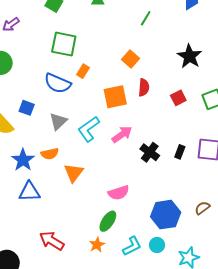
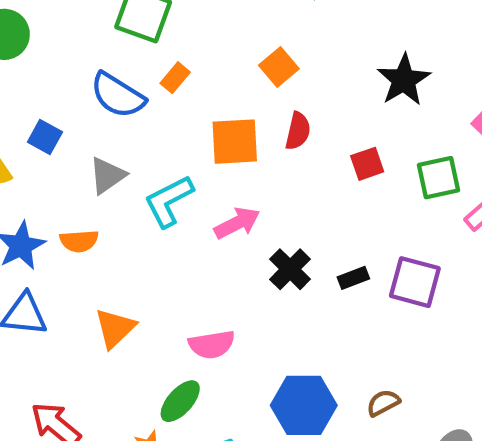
black rectangle: (180, 152) -> (353, 278), turned 40
orange triangle: (74, 173) -> (115, 328), moved

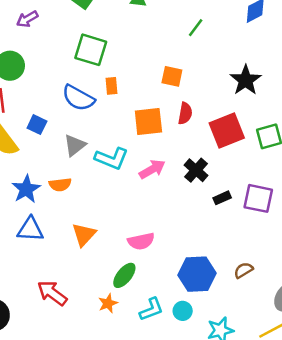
orange square: (279, 67) -> (172, 76), turned -35
orange rectangle: (175, 78) -> (111, 86), turned -42
red square: (367, 164) -> (227, 130), size x1.8
cyan L-shape: (169, 201) -> (112, 158), turned -128
black cross: (290, 269) -> (196, 170), moved

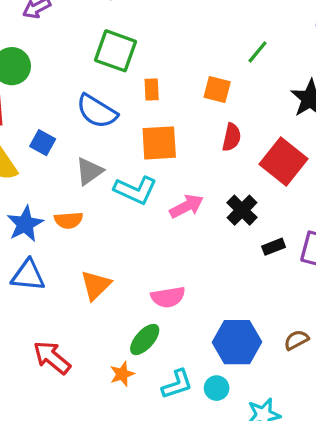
green line: (196, 28) -> (258, 52), moved
orange rectangle: (111, 86) -> (152, 89), moved
orange square: (148, 122) -> (159, 143), moved
red square: (227, 130) -> (283, 161), turned -32

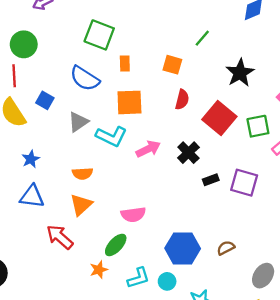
orange semicircle: (69, 220) -> (82, 174), moved
blue star: (25, 224) -> (31, 159), size x0.7
red arrow: (52, 358) -> (60, 237), moved

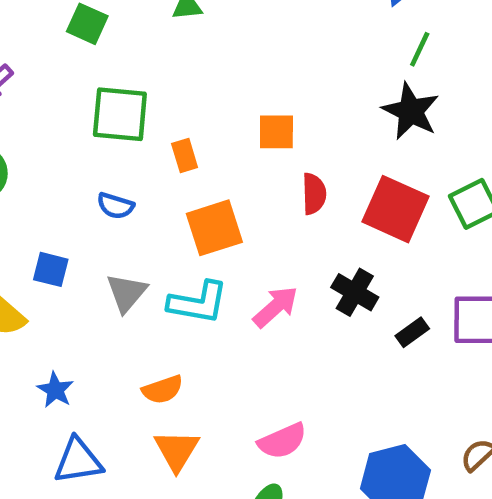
green line: (202, 38) -> (420, 49), moved
blue semicircle: (85, 78) -> (115, 206), size x0.6

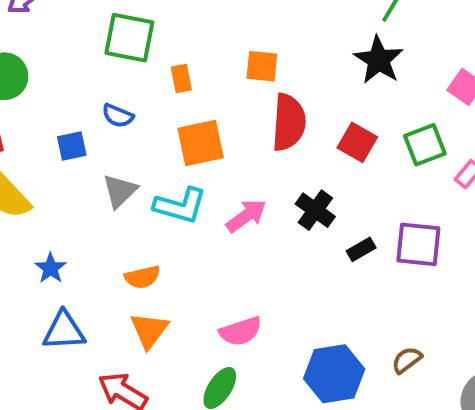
red semicircle: (314, 194) -> (289, 122), size x1.6
red square: (396, 209) -> (357, 142), size x0.7
blue square: (51, 269) -> (72, 146), moved, turned -32

